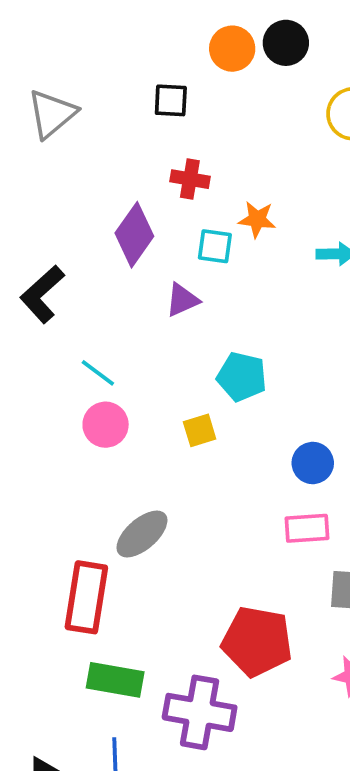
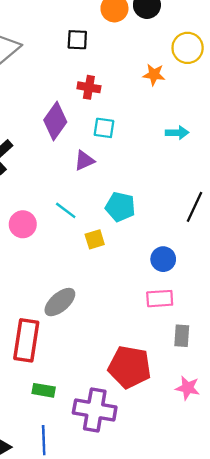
orange star: (257, 219) -> (154, 75), moved
cyan line: (98, 373) -> (66, 210), moved
pink circle: (106, 425) -> (23, 224), moved
green rectangle: (115, 680) -> (44, 390), size x0.7

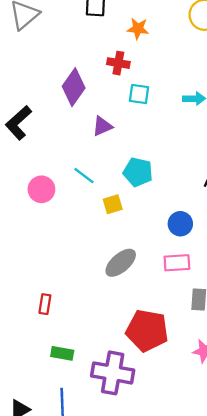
orange star: (154, 75) -> (138, 29), moved
red cross: (89, 87) -> (118, 63), moved
cyan square: (104, 128) -> (139, 94), moved
gray ellipse: (60, 302) -> (121, 263), moved
red rectangle: (26, 340) -> (45, 304), size x0.5

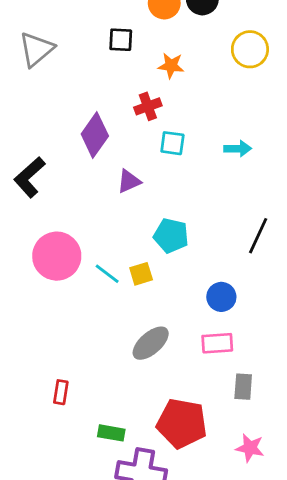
red cross: (118, 63) -> (148, 106), turned -30
cyan line: (84, 176) -> (107, 274), moved
pink circle: (41, 189) -> (57, 256), size x1.5
green rectangle: (62, 353) -> (111, 433), moved

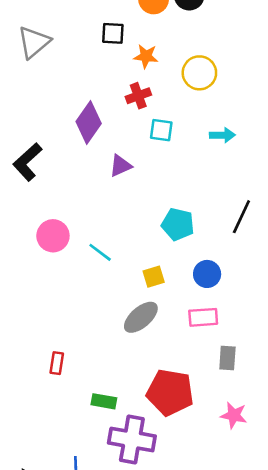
yellow circle: (250, 49) -> (199, 73), moved
orange star: (171, 66) -> (146, 56), moved
cyan pentagon: (171, 236) -> (178, 224), moved
pink circle: (57, 256) -> (53, 236), size x0.7
yellow square: (141, 274) -> (154, 277), moved

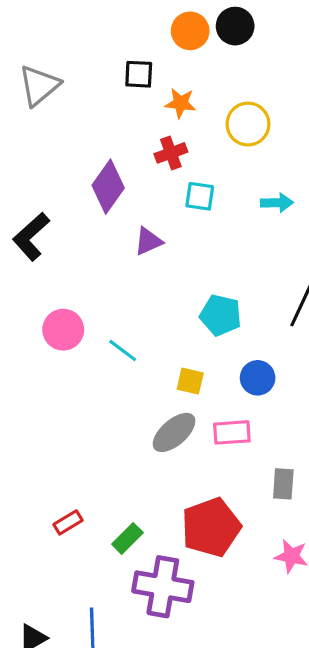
yellow square: (154, 277) -> (190, 381), turned 30
pink rectangle: (203, 317) -> (232, 432), moved
red rectangle: (57, 363) -> (68, 522), moved, turned 50
red pentagon: (170, 392) -> (211, 527), turned -30
green rectangle: (104, 401) -> (127, 538), turned -55

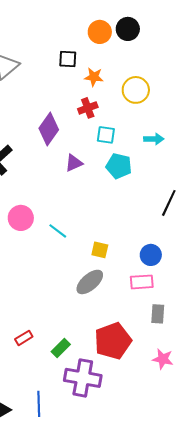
cyan pentagon: (221, 315) -> (119, 166), moved
blue circle: (258, 378) -> (151, 255), moved
pink rectangle: (232, 432) -> (142, 282), moved

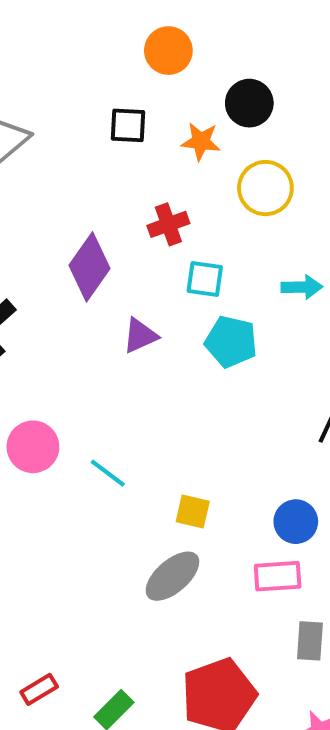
black circle: (128, 29) -> (249, 103), moved
orange circle: (100, 32) -> (168, 51), moved
orange star: (94, 77) -> (201, 142), moved

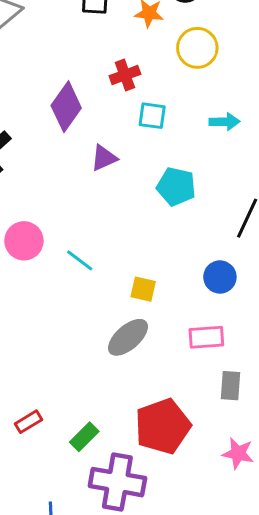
cyan pentagon: (231, 342) -> (176, 187), moved
blue circle: (296, 522) -> (220, 277), moved

